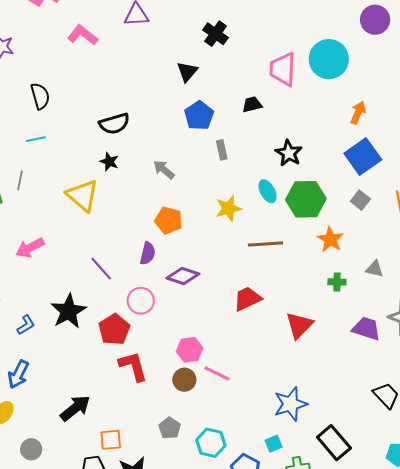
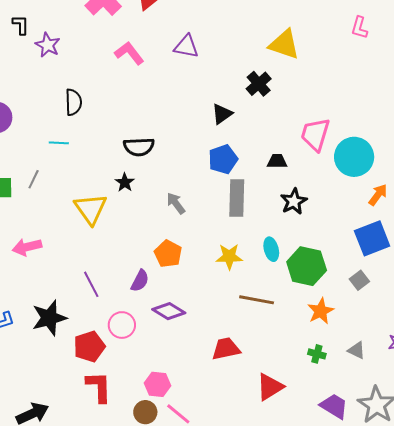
cyan circle: (329, 59) -> (354, 157), moved
gray rectangle: (222, 150) -> (237, 198), size x1.8
black star: (289, 153) -> (294, 201), moved

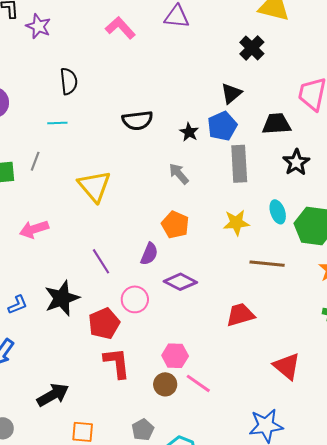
black triangle: (222, 114) -> (231, 93), moved
black trapezoid: (277, 161) -> (276, 124), size x1.4
black star: (125, 182) -> (189, 132), moved
red triangle: (270, 387) -> (287, 366), moved, turned -44

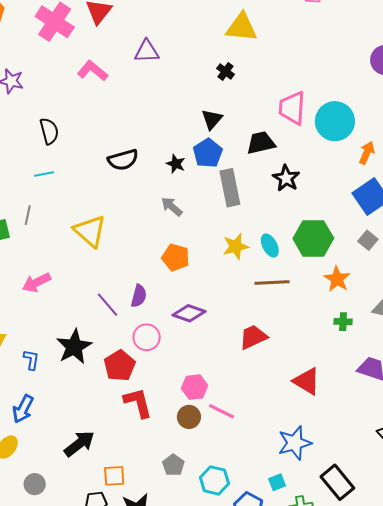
black cross: (252, 48) -> (225, 71), size x0.7
cyan ellipse: (278, 212) -> (270, 246), moved
purple semicircle: (149, 254) -> (139, 296), moved
blue L-shape: (18, 305) -> (31, 360), turned -50

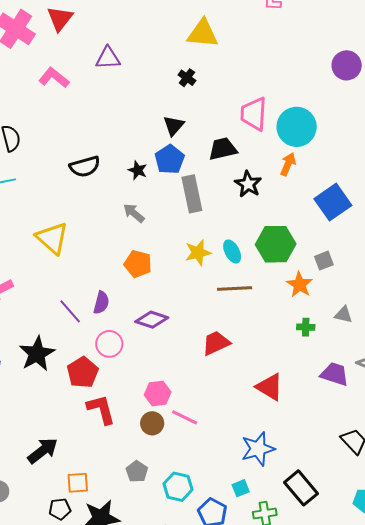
orange arrow: (367, 153) -> (288, 164), moved
gray square: (368, 240) -> (324, 261), moved, turned 30

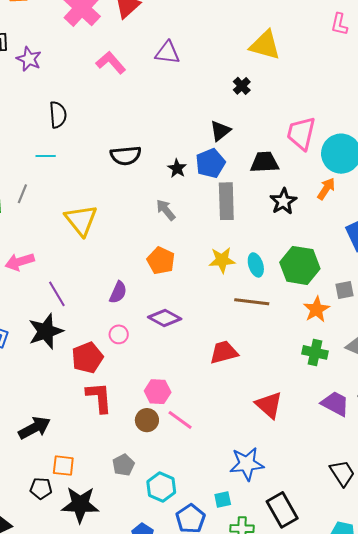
purple line: (70, 311) -> (57, 294), moved
green cross: (306, 327) -> (315, 352), size x1.4
pink circle: (109, 344) -> (119, 334), size x0.7

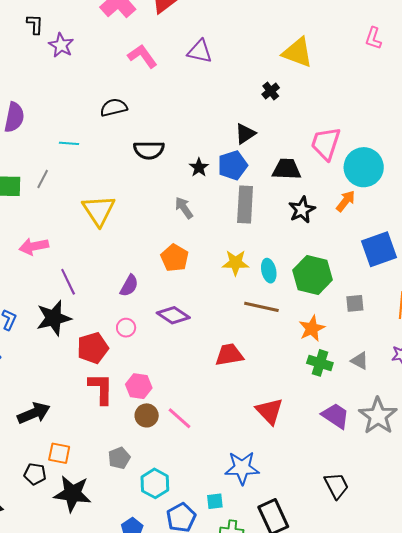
black semicircle: (58, 115) -> (114, 108), moved, turned -104
orange star: (316, 309) -> (312, 328), moved
pink hexagon: (158, 392) -> (139, 386), moved

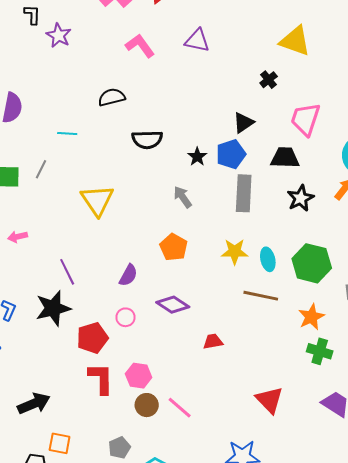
pink trapezoid: (326, 143) -> (305, 119), moved
pink arrow: (34, 246) -> (18, 237), moved, size x0.7
red trapezoid: (229, 355) -> (213, 342), moved, size x0.7

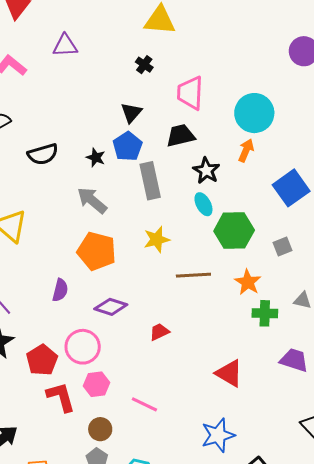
gray arrow: (183, 197) -> (92, 200), size x1.4
orange pentagon: (174, 247) -> (97, 251), size x1.4
cyan ellipse: (268, 259) -> (203, 204), moved
pink circle: (125, 317) -> (83, 347), moved, size x1.8
brown circle: (147, 405) -> (100, 429), moved

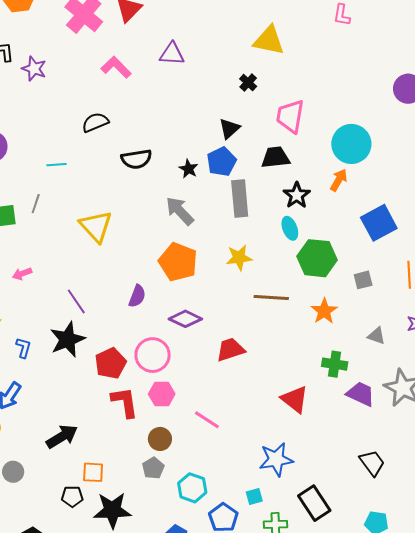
green cross: (265, 313) -> (335, 364), moved
red trapezoid: (159, 332) -> (230, 350), size x1.4

